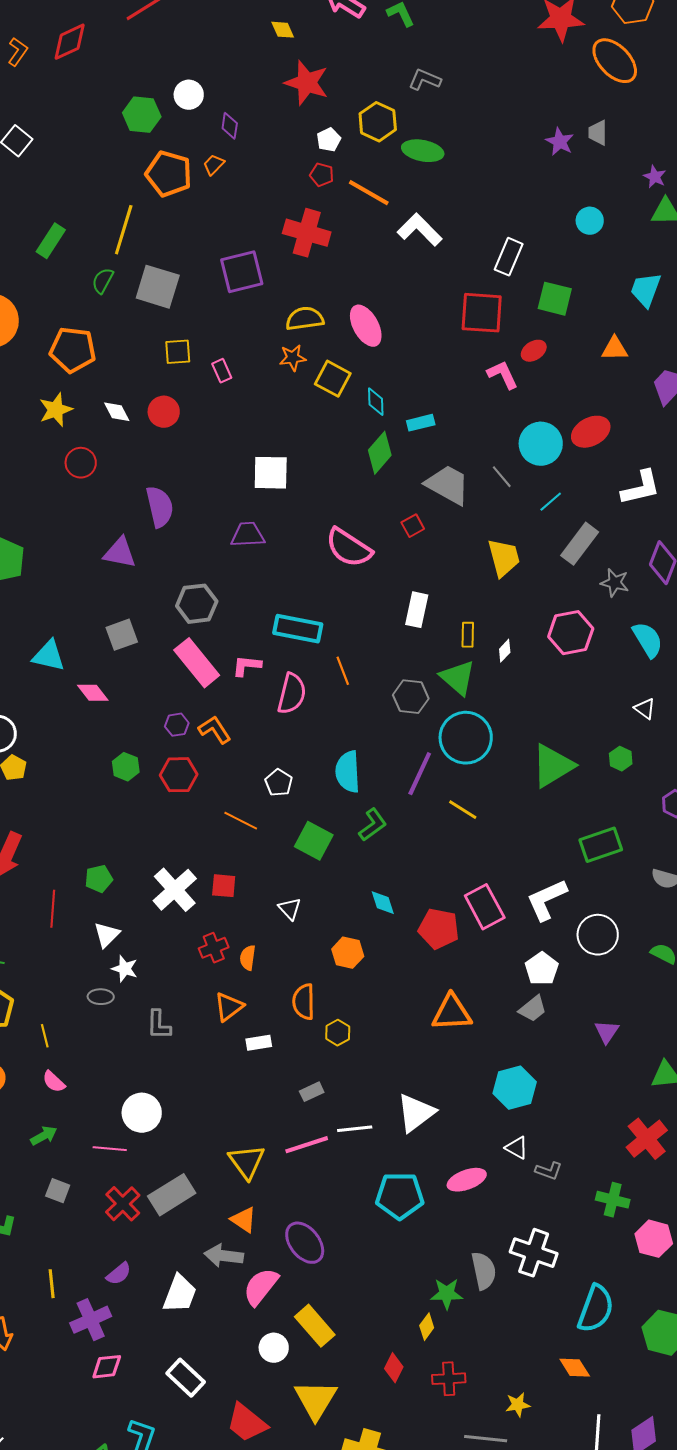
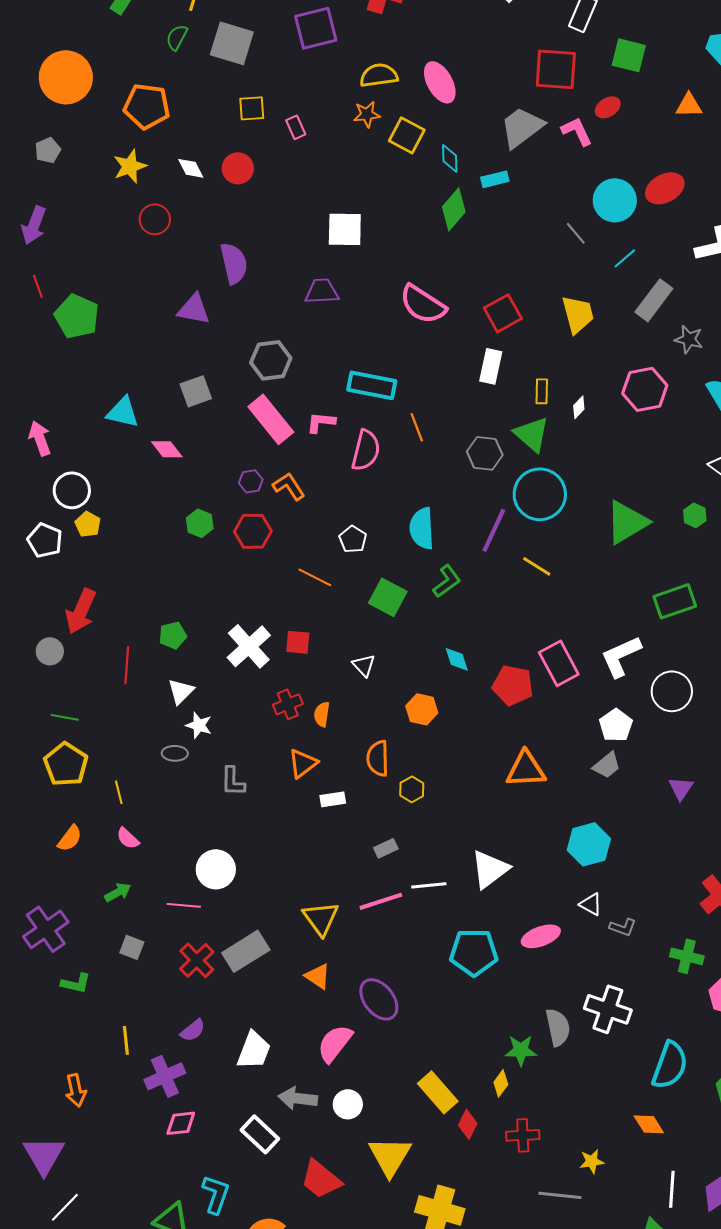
gray trapezoid: (448, 485) -> (522, 127), moved, turned -66
red square: (413, 526) -> (503, 313), moved, size x1.6
gray arrow: (224, 1256) -> (298, 1098), moved
yellow rectangle: (315, 1326) -> (438, 1092), moved

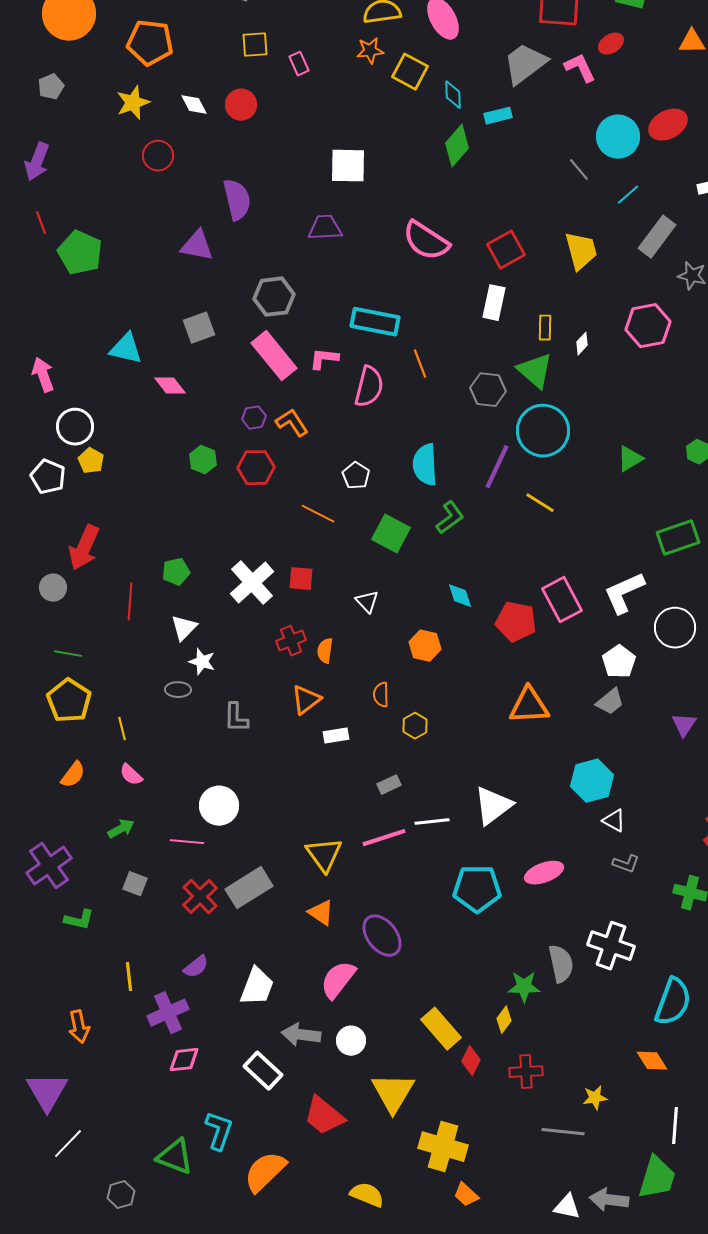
green triangle: (627, 522) -> (630, 459), size x0.6
orange semicircle: (378, 758) -> (381, 695), size x0.7
white triangle: (591, 904) -> (614, 821), moved

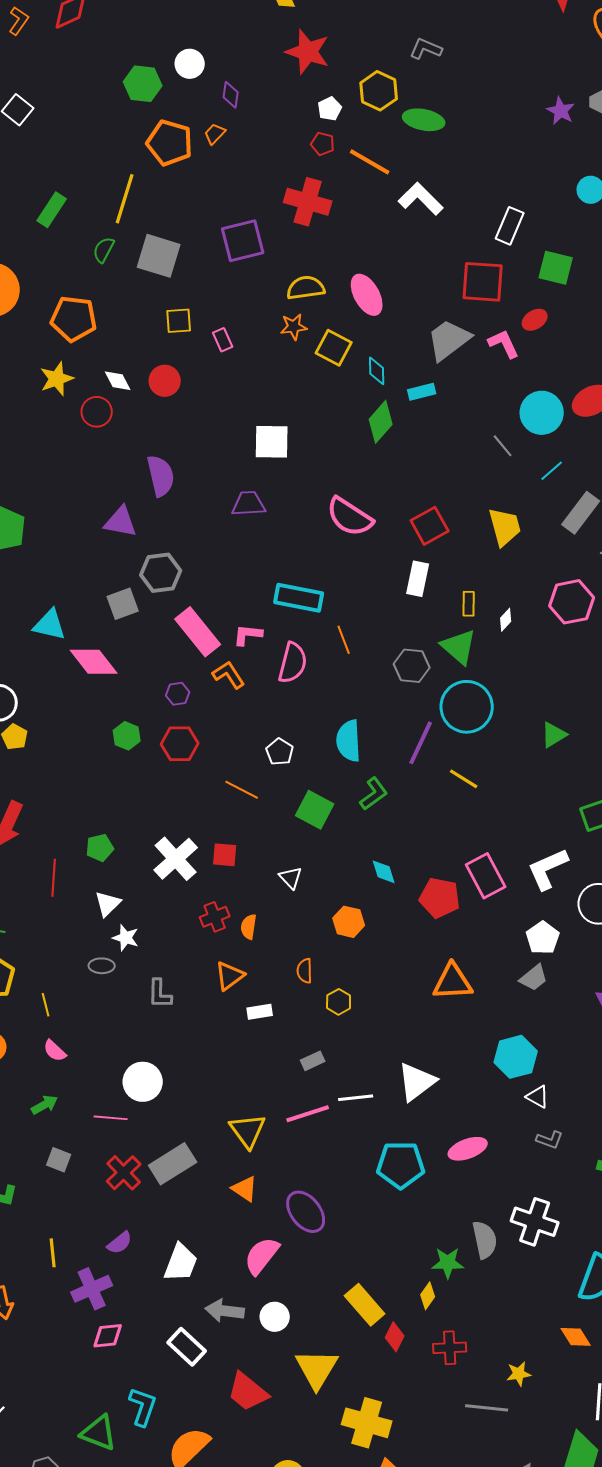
red circle: (158, 156) -> (97, 412), moved
gray hexagon: (274, 297) -> (161, 573), moved
pink diamond: (170, 386) -> (94, 662), size x1.5
orange L-shape: (292, 423) -> (229, 675), moved

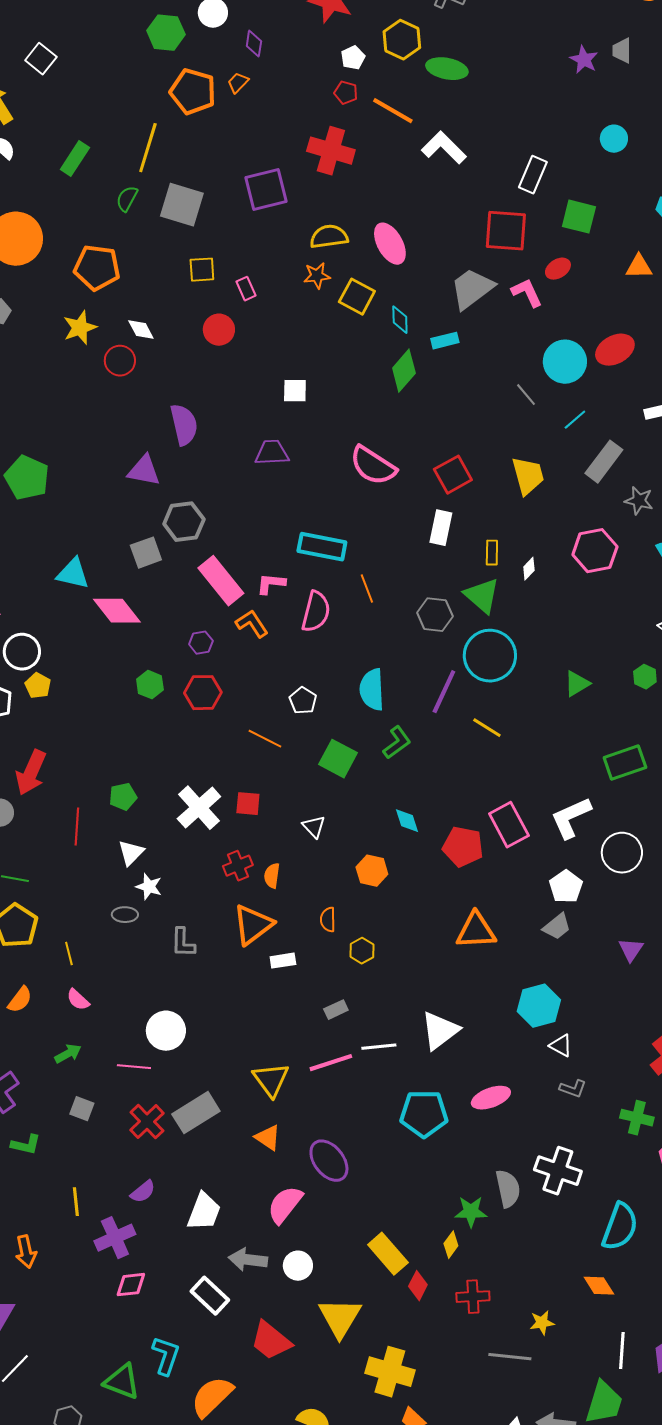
red circle: (165, 381) -> (219, 330), moved
white square: (272, 442) -> (295, 391), size x0.7
orange triangle: (230, 976) -> (253, 925), size x1.4

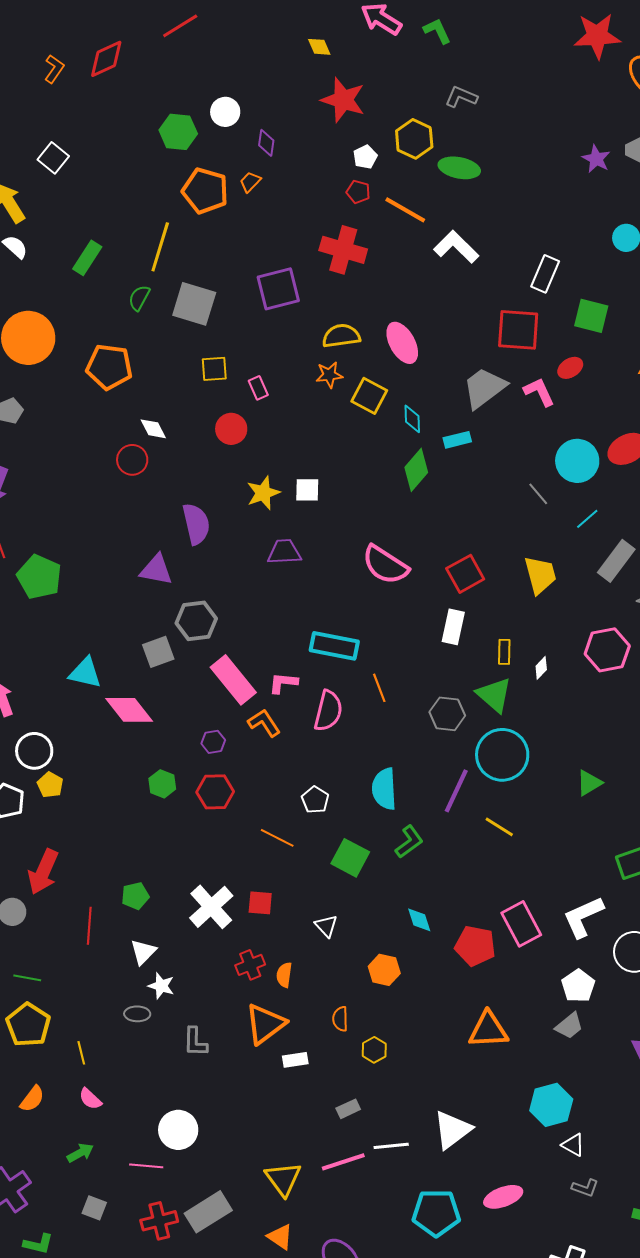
yellow star: (80, 328) -> (263, 493), moved
red cross: (147, 1122) -> (159, 1221), turned 30

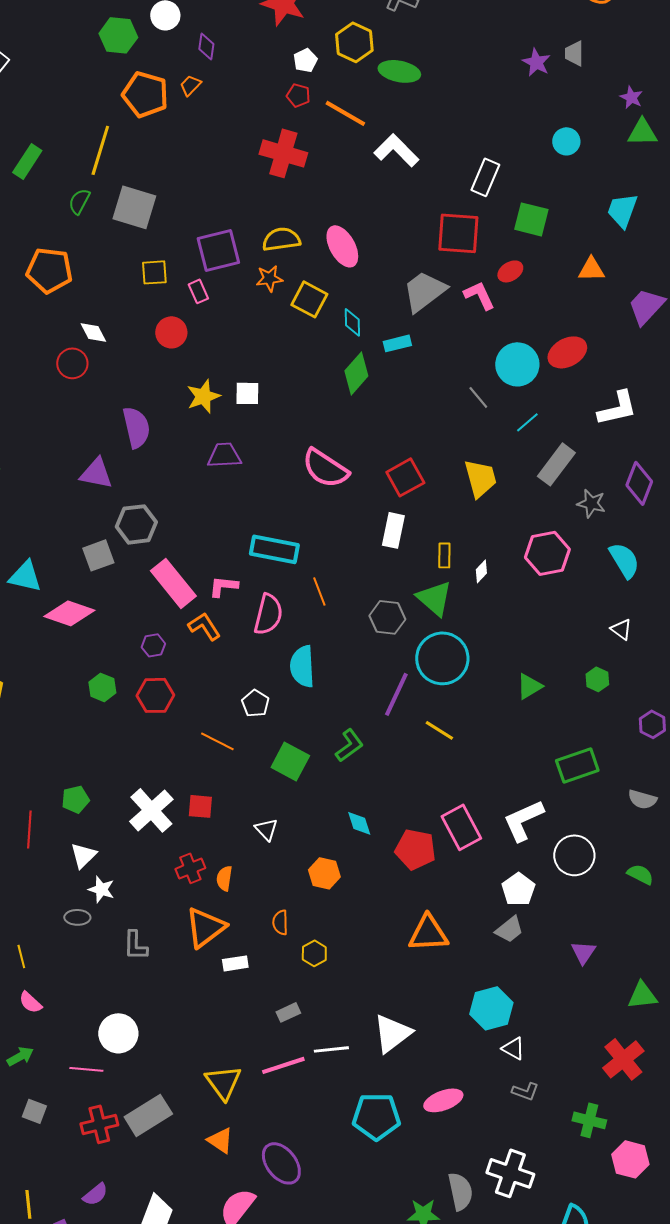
purple square: (278, 289) -> (218, 250), moved
pink diamond: (129, 710) -> (69, 613), turned -33
cyan semicircle: (384, 789) -> (302, 666), moved

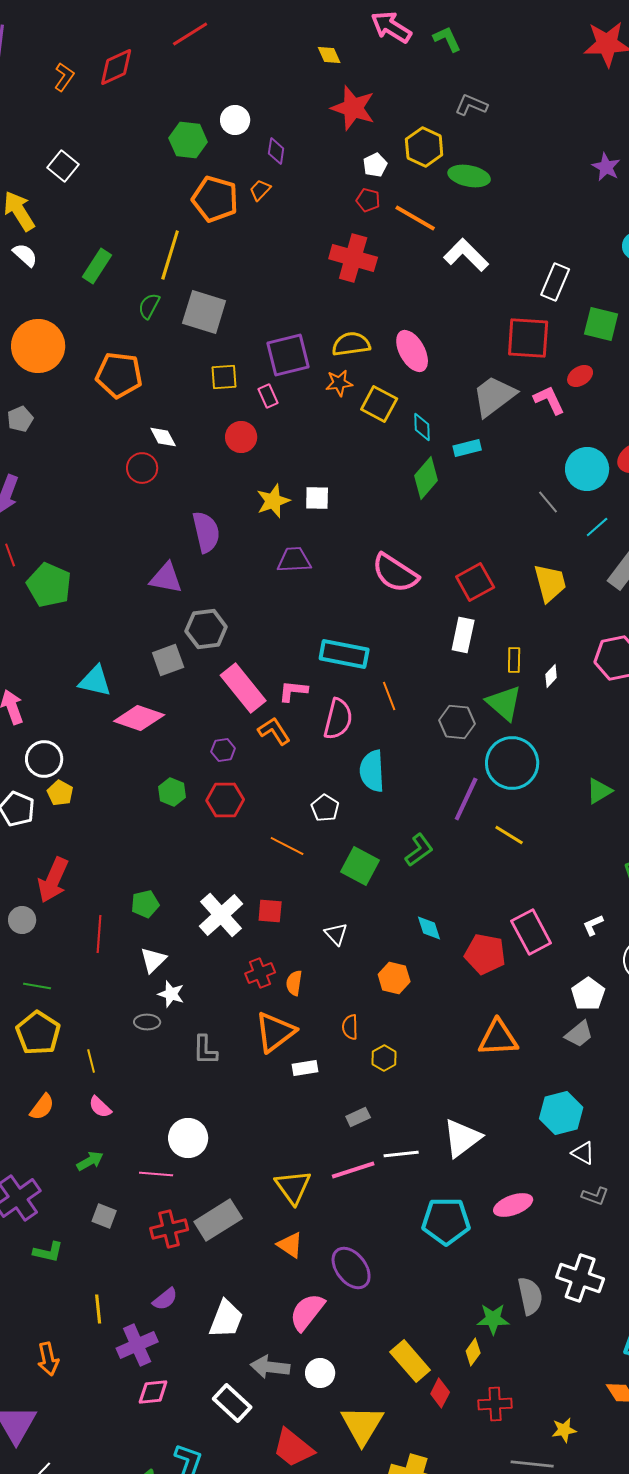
white L-shape: (523, 820) -> (593, 925), size x0.5

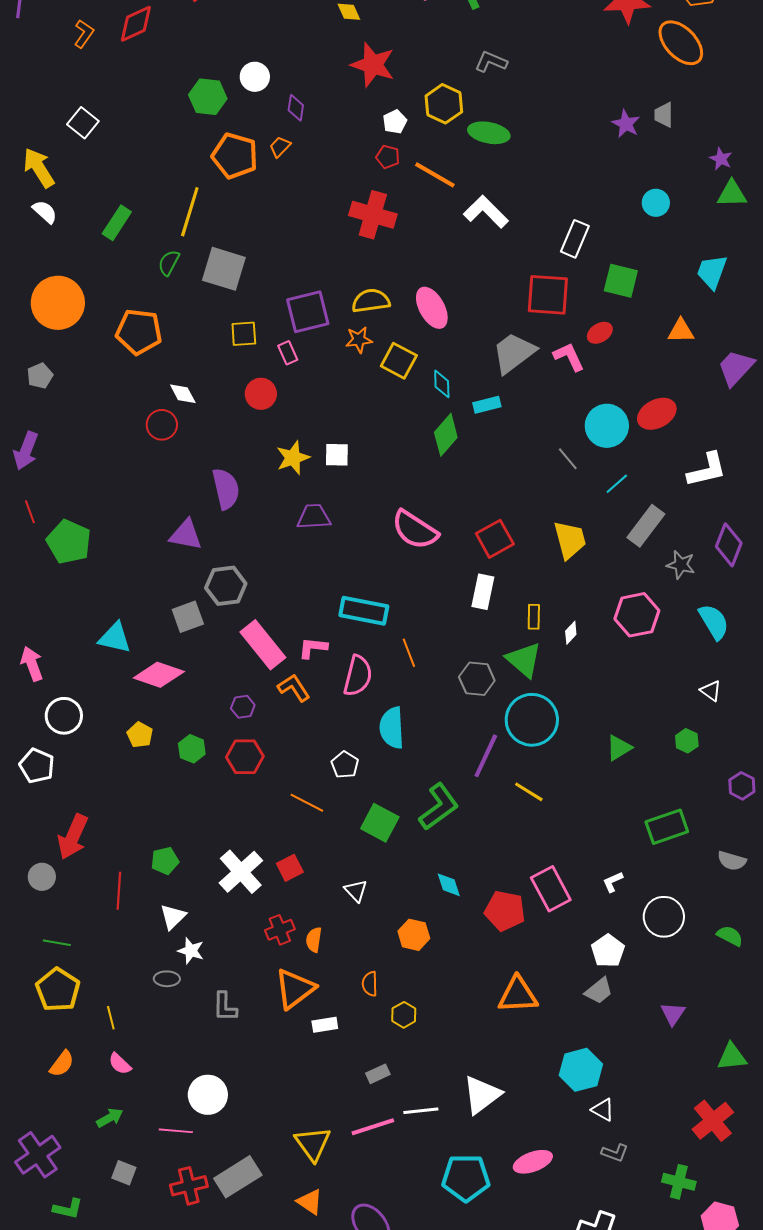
yellow pentagon: (60, 793) -> (140, 735), moved
green L-shape: (419, 850) -> (439, 807), size x1.4
red square: (270, 911) -> (290, 868), turned -32

